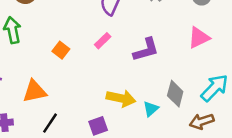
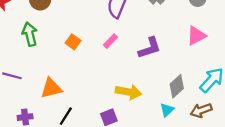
orange square: (61, 50) -> (73, 42), moved
gray diamond: (175, 94) -> (177, 86), turned 35
cyan triangle: (151, 109) -> (167, 110), moved

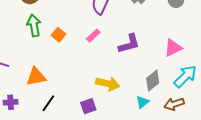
green arrow: (30, 34) -> (34, 26), moved
pink triangle: (196, 36) -> (173, 48), moved

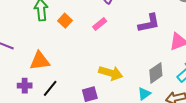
purple L-shape: (129, 44) -> (149, 23), moved
purple cross: (11, 102) -> (25, 86), moved

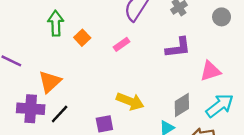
orange triangle: (40, 61) -> (50, 82), turned -40
purple cross: (25, 86) -> (31, 109), size x1.6

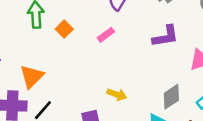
yellow arrow: (130, 101) -> (117, 94), size x0.7

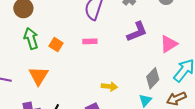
pink rectangle: (106, 35) -> (90, 41), turned 48
orange triangle: (32, 77) -> (39, 76), moved

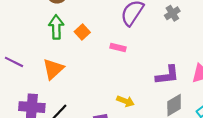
purple L-shape: (137, 32) -> (167, 75), moved
orange square: (56, 45) -> (82, 32), moved

